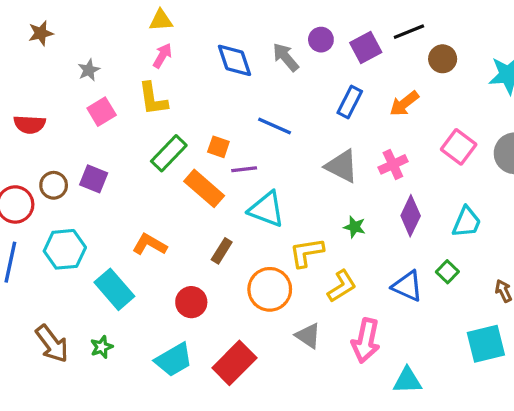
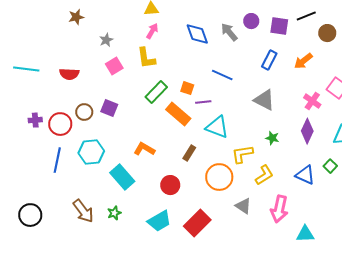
purple square: (366, 48) -> (279, 26), turned 36
pink cross: (393, 164) -> (312, 101), moved, turned -30

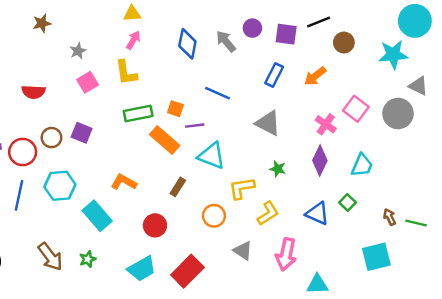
blue diamond: (197, 34) -> (187, 44), turned 30
green rectangle: (156, 92) -> (138, 114), turned 35
orange circle: (219, 177) -> (214, 216), size x0.7

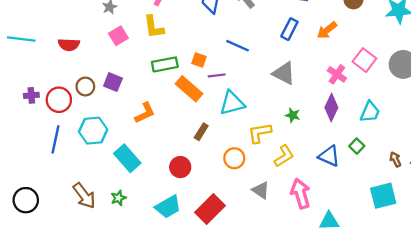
cyan triangle: (212, 156) -> (232, 103), turned -36
orange L-shape: (124, 182) -> (145, 113), moved, turned 125
pink arrow: (286, 254) -> (300, 194), turned 152

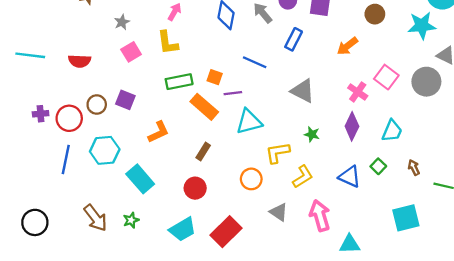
blue rectangle: (289, 29) -> (294, 39), moved
brown rectangle: (201, 132) -> (203, 151), moved
brown arrow: (395, 159) -> (414, 167), moved

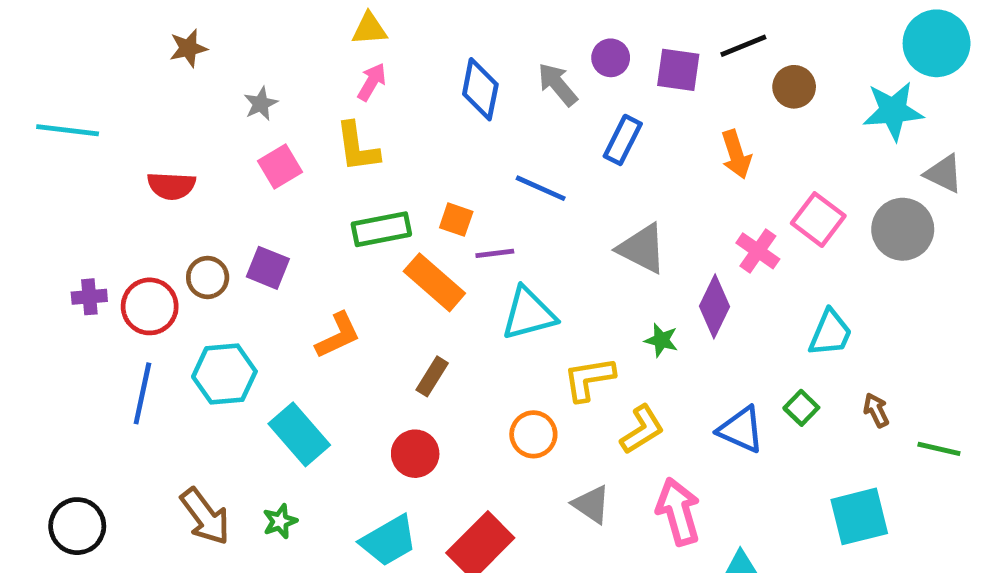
orange arrow: (347, 46) -> (736, 154), turned -70
cyan line: (30, 55) -> (68, 130), moved
purple diamond: (352, 126) -> (714, 306), moved

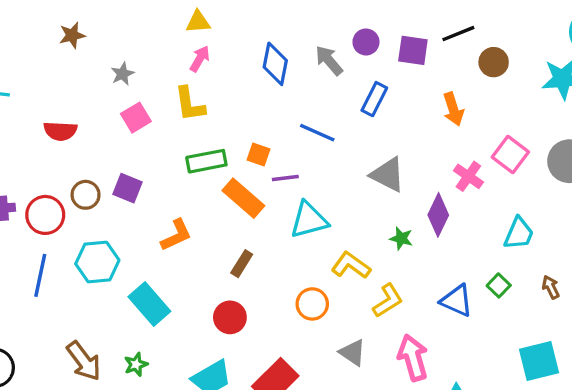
yellow L-shape: (589, 379) -> (351, 265), turned 45

